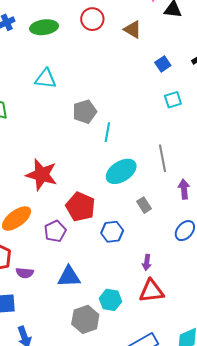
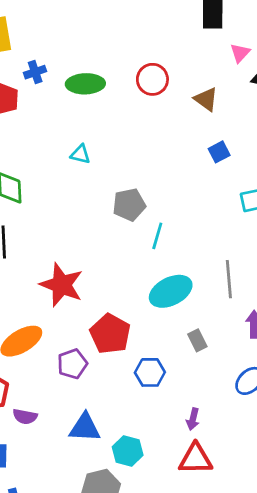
blue square: (163, 64) -> (219, 152), moved
cyan triangle: (46, 79) -> (80, 154), size x0.7
cyan hexagon: (110, 300) -> (128, 451), moved

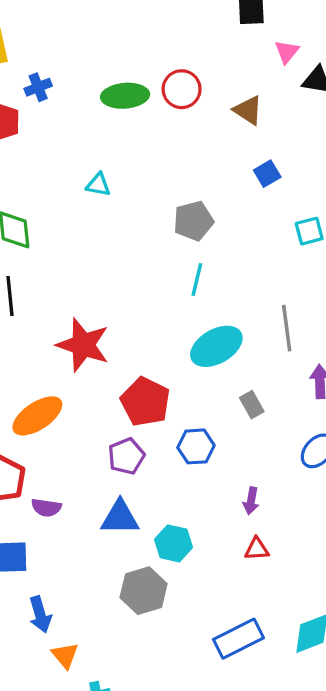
green ellipse: (85, 84) -> (125, 96), moved
gray pentagon: (129, 205) -> (193, 221), moved
purple pentagon: (72, 364) -> (126, 456), moved
red triangle: (196, 459) -> (257, 549), size x0.6

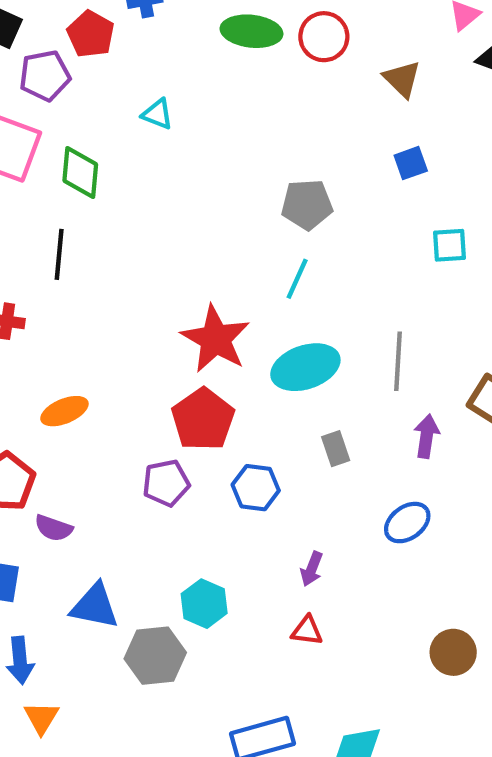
cyan triangle: (98, 185) -> (157, 114), moved
red star: (83, 345) -> (215, 339), moved
orange ellipse: (37, 416) -> (64, 411), size x0.7
blue triangle: (120, 518) -> (95, 606), moved

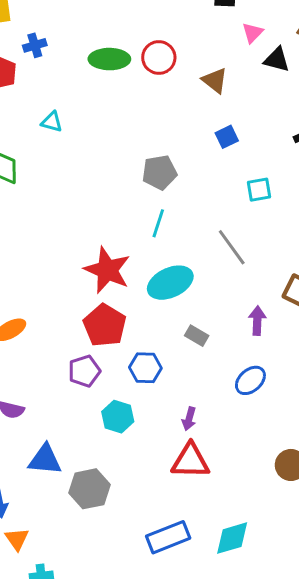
gray line: (398, 361) -> (232, 247), moved, turned -33
gray rectangle: (336, 449) -> (197, 336), turned -35
cyan hexagon: (204, 604) -> (118, 417), moved
red triangle: (307, 631) -> (190, 461), size x1.8

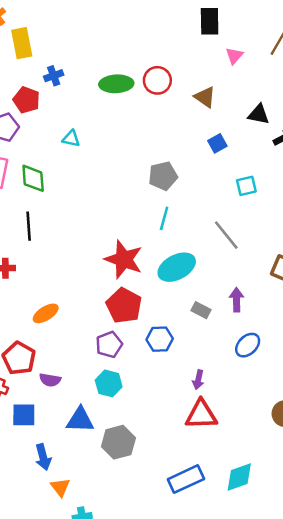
black triangle: (277, 60) -> (259, 114), moved
purple arrow: (257, 321) -> (237, 300), moved
cyan hexagon: (118, 417) -> (109, 383), moved

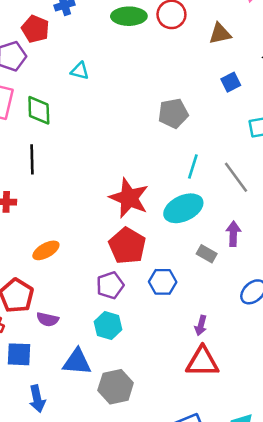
brown triangle: (205, 97) -> (220, 34), turned -50
cyan line: (164, 218) -> (193, 166), moved
purple arrow: (237, 300) -> (233, 234), moved

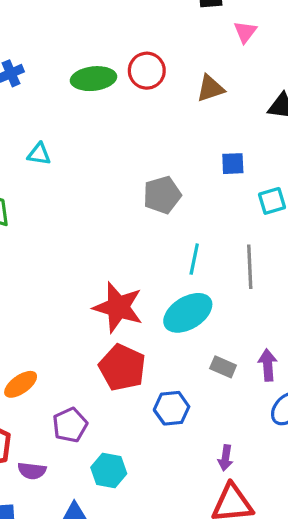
blue square: (231, 82) -> (233, 164), moved, turned 30
gray line: (236, 177) -> (250, 267), turned 40
purple arrow: (233, 234) -> (268, 365), moved
purple pentagon: (110, 285) -> (70, 425), moved

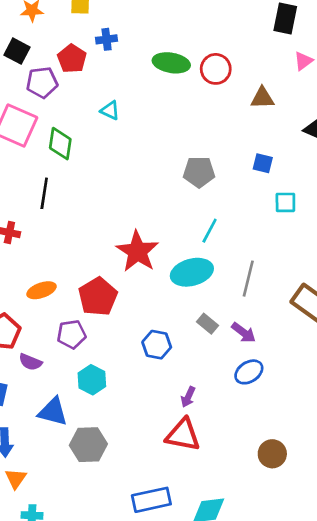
gray line: (250, 267) -> (248, 279), moved
purple arrow: (268, 365) -> (244, 333), turned 115
red pentagon: (122, 368) -> (98, 297), moved

